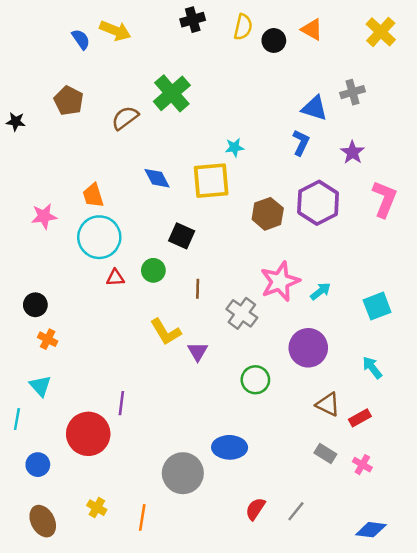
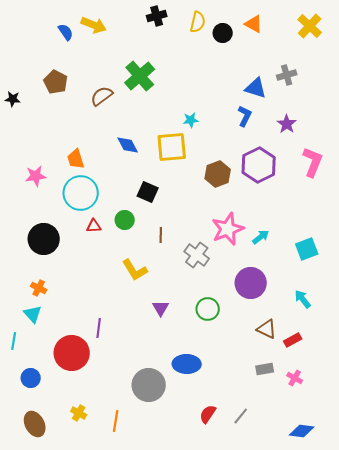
black circle: (35, 305) -> (44, 239), moved, size x1.6
orange cross: (48, 339) -> (39, 288), moved
purple triangle: (198, 351) -> (161, 308), moved
gray rectangle: (325, 454) -> (265, 369), turned -42

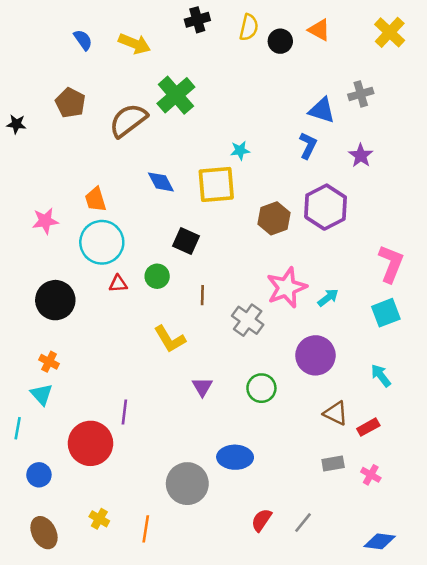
yellow arrow: (94, 25) -> (134, 44), moved
brown semicircle: (102, 96) -> (128, 120), size x1.4
pink L-shape: (313, 162) -> (391, 264), moved

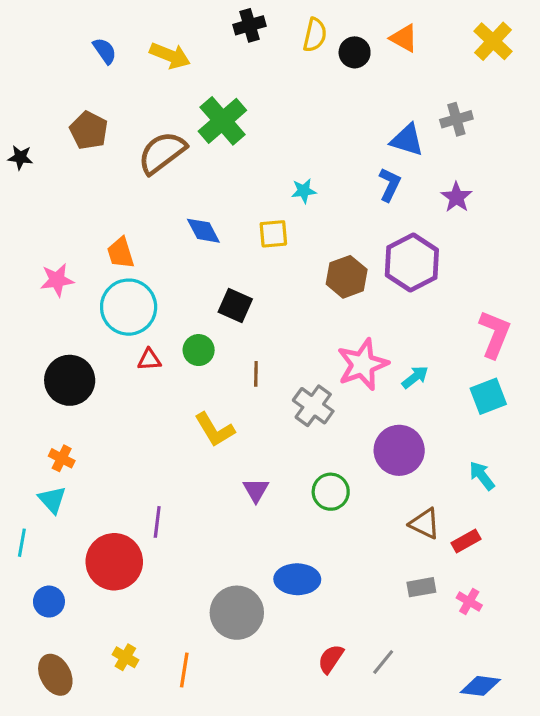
yellow square: (216, 184) -> (273, 234), size x0.6

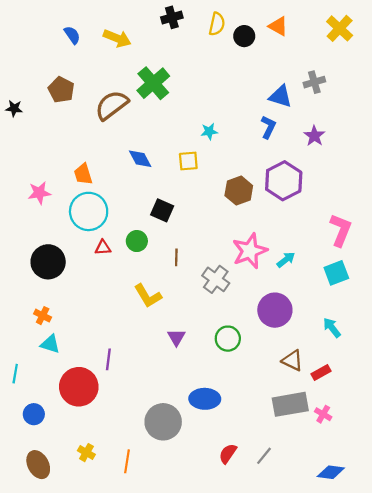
cyan triangle: (52, 500) -> (50, 344), moved, turned -30
gray rectangle: (421, 587) -> (290, 404), size x1.8

